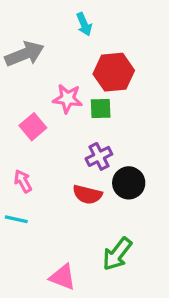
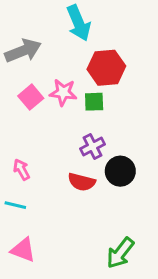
cyan arrow: (84, 24) -> (79, 23), size x1.6
pink square: (33, 127) -> (31, 97), moved
green arrow: (117, 254) -> (120, 253), moved
pink triangle: (63, 277) -> (23, 250), moved

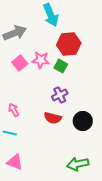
green square: (94, 102) -> (61, 66), turned 32
black circle: (120, 171) -> (83, 121), moved
green arrow: (120, 253) -> (78, 164), turned 40

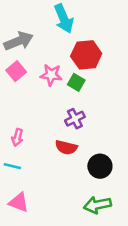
pink square: (20, 63) -> (16, 71), moved
pink arrow: (14, 110) -> (17, 137), turned -136
black circle: (83, 121) -> (100, 166), moved

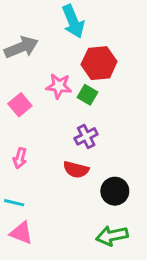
pink square: (16, 71) -> (20, 105), moved
cyan line: (12, 166) -> (14, 203), moved

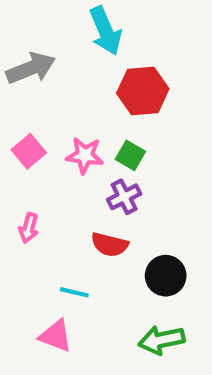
pink star: (59, 86) -> (85, 155), moved
green square: (88, 95) -> (130, 155), moved
cyan line: (14, 203) -> (74, 292), moved
pink triangle: (21, 233) -> (56, 336), moved

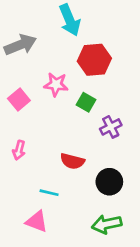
pink star: (85, 155) -> (56, 84), moved
purple cross: (124, 197) -> (111, 127), moved

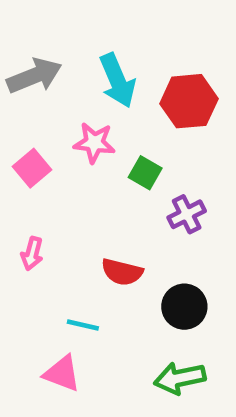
cyan arrow: (70, 20) -> (117, 80), moved
red hexagon: (94, 60) -> (189, 101), moved

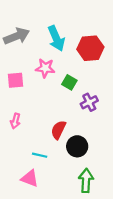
pink square: (32, 168) -> (15, 80), turned 35
red semicircle: (122, 272) -> (58, 130), turned 102
black circle: (184, 307) -> (77, 146), moved
green arrow: (180, 378) -> (86, 181), turned 105

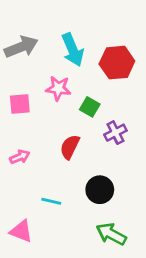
pink arrow: (15, 121) -> (20, 157), turned -128
red semicircle: (58, 130) -> (70, 147), moved
pink triangle: (30, 178) -> (21, 231), moved
green arrow: (86, 181) -> (111, 234), turned -65

